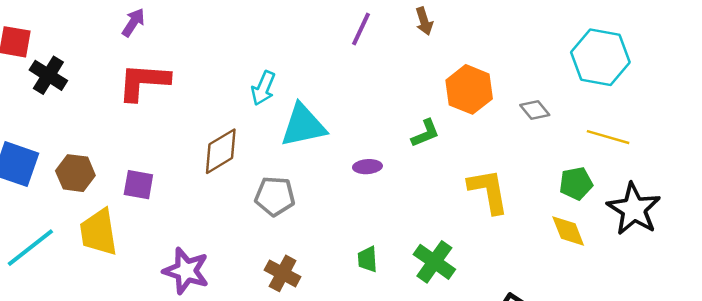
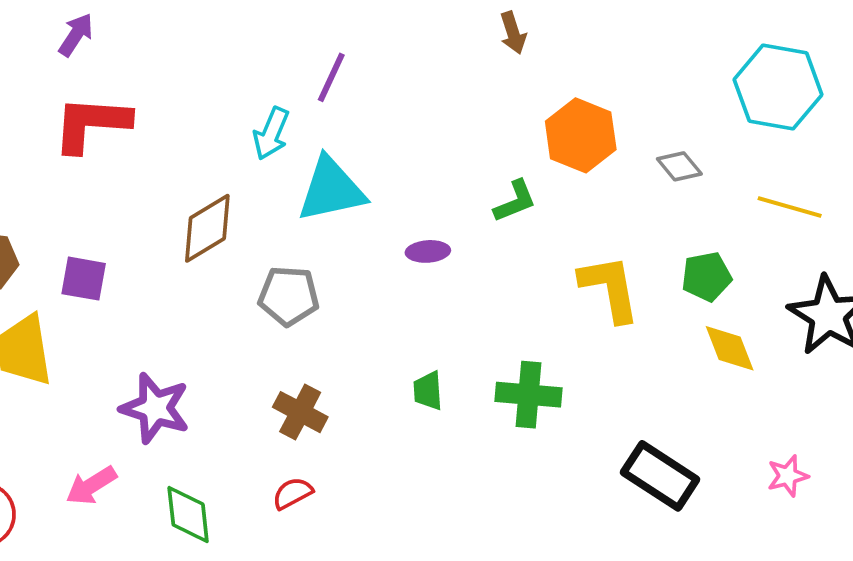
purple line: (361, 29) -> (331, 77), moved
green pentagon: (576, 183) -> (706, 277), moved
green cross: (434, 262) -> (528, 395), turned -30

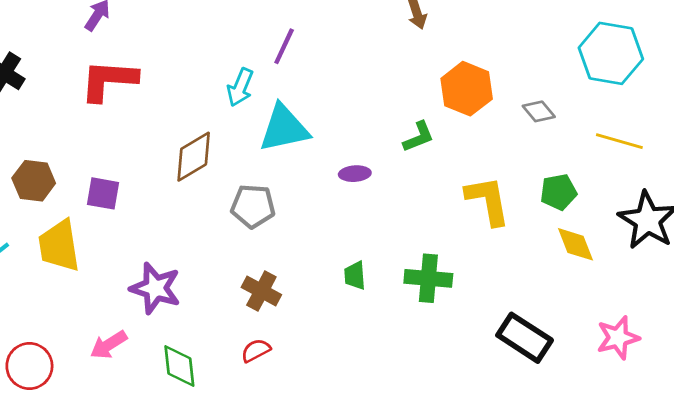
pink star: (788, 476) -> (618, 338), size x1.4

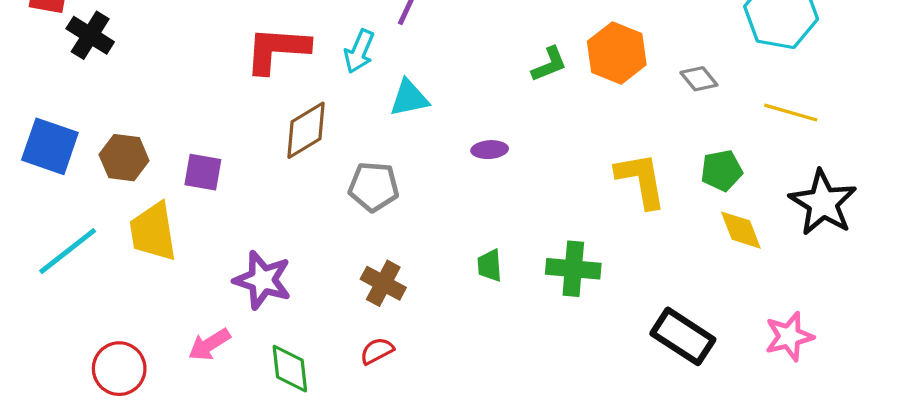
red L-shape: (109, 80) -> (277, 50), moved
cyan triangle: (284, 128) -> (409, 98), size x0.7
green L-shape: (418, 137) -> (549, 64), moved

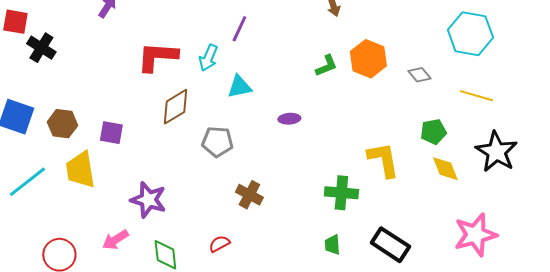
yellow L-shape: (641, 180) -> (383, 160), moved
green trapezoid: (490, 266) -> (332, 245), moved
brown cross: (383, 283) -> (249, 195), moved
black rectangle: (683, 336) -> (390, 245), moved
pink star: (789, 336) -> (475, 235), size x1.4

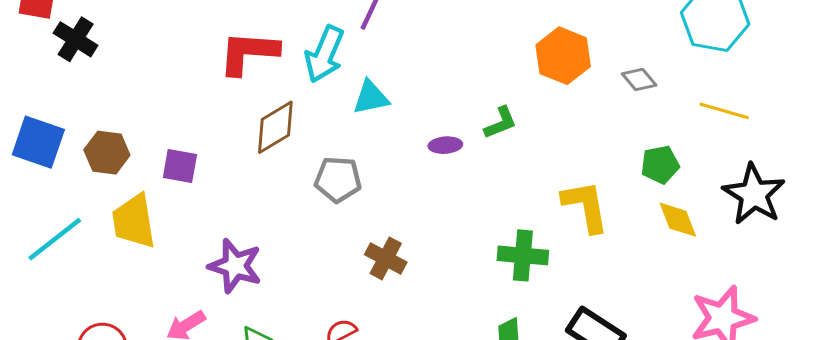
cyan arrow: (208, 58) -> (325, 54), size x1.4
green L-shape: (326, 66) -> (500, 123), moved

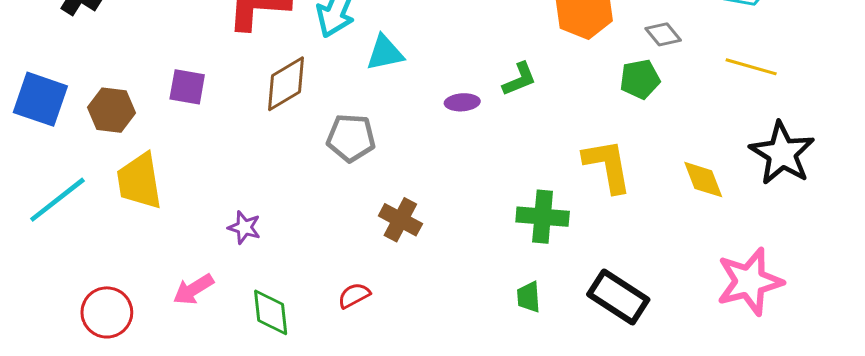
green pentagon: (660, 165) -> (640, 79), moved
purple square: (180, 166) -> (187, 87), moved
purple star: (235, 266) -> (244, 227), size x0.6

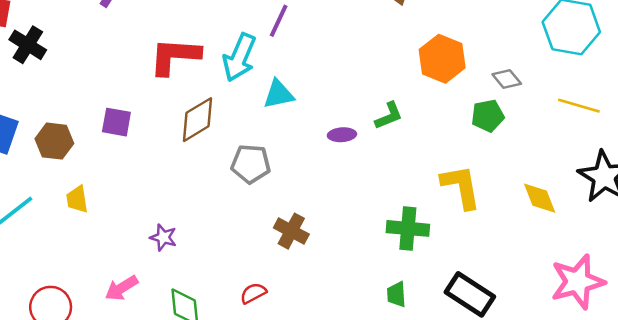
yellow trapezoid: (139, 181) -> (77, 199), size x0.6

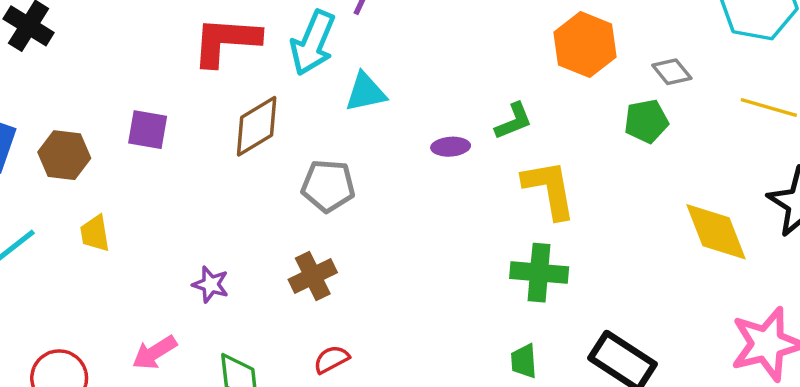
yellow L-shape: (461, 187) -> (549, 189), moved
yellow diamond: (540, 198) -> (716, 232), size x1.4
brown cross: (291, 231) -> (313, 276), moved, turned 36

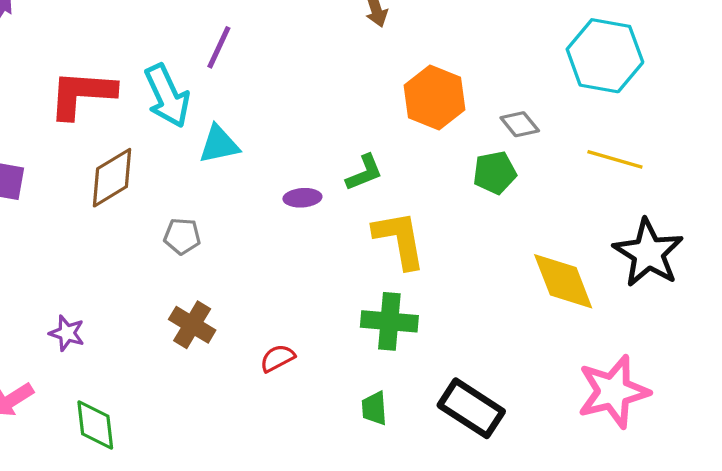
cyan arrow: (313, 43) -> (167, 96), turned -48
gray pentagon: (328, 186) -> (182, 236), size x0.7
brown cross: (313, 276) -> (192, 325), moved, turned -33
red semicircle: (331, 359) -> (277, 358), moved

